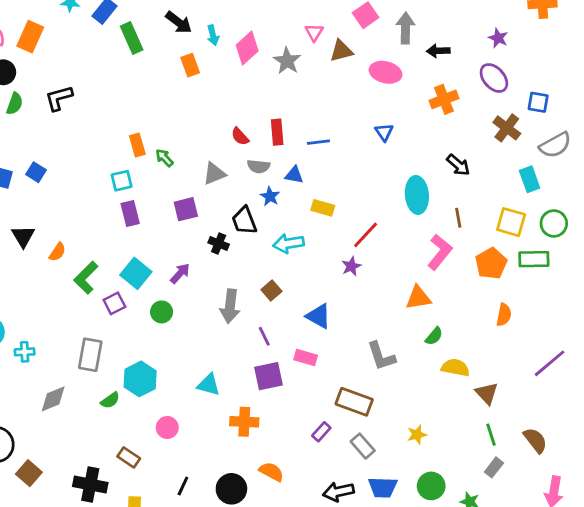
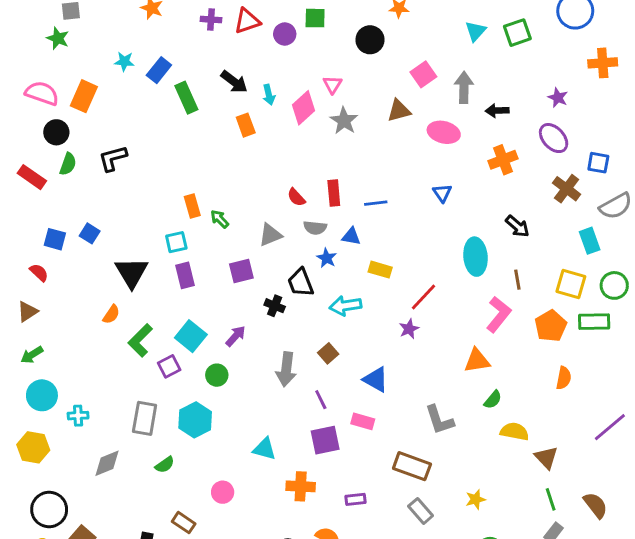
pink triangle: (314, 32) -> (332, 85), moved
black triangle: (23, 236) -> (132, 272), moved, size x1.4
cyan hexagon: (140, 379) -> (195, 420), moved
purple rectangle: (321, 432) -> (356, 499), moved, turned 42

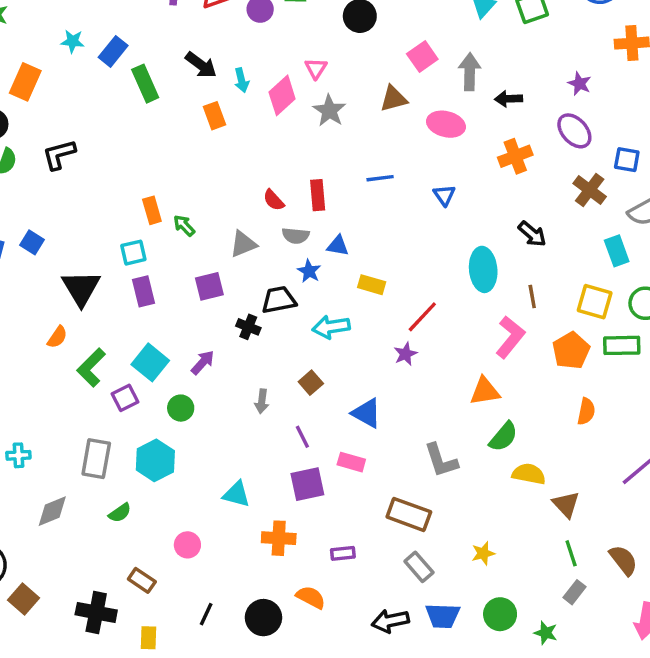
blue line: (376, 203) -> (380, 178), moved
black trapezoid: (301, 283) -> (279, 300), turned 100
gray arrow: (286, 369) -> (262, 401), size x0.6
green semicircle: (493, 400) -> (503, 437), size x1.4

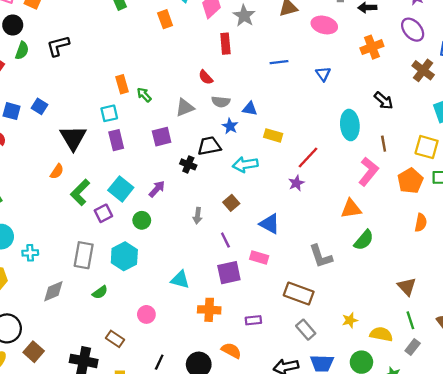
red rectangle: (318, 195) -> (225, 44), moved
yellow semicircle: (529, 474) -> (381, 334), moved

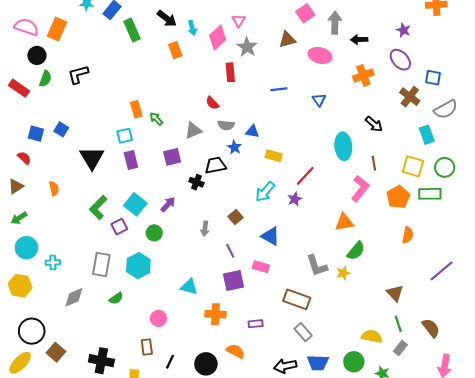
cyan arrow: (245, 164) -> (265, 192), moved, turned -40
orange semicircle: (57, 171) -> (54, 189), moved, turned -48
yellow star: (350, 320) -> (343, 273), moved
brown rectangle: (115, 339) -> (147, 347), moved, turned 49

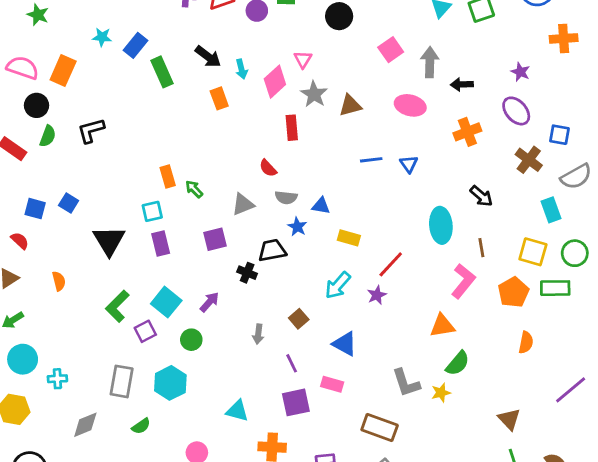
brown triangle: (287, 40) -> (350, 105), moved
blue line: (279, 89) -> (371, 160), moved

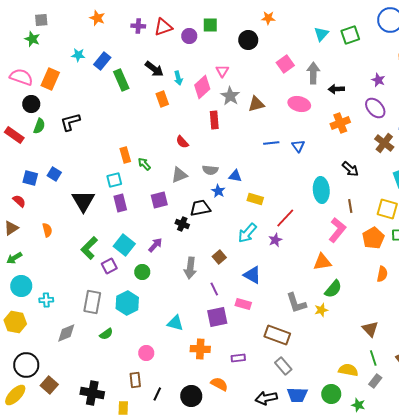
red semicircle: (268, 168) -> (182, 142), moved
gray arrow: (258, 334) -> (190, 268), size x1.5

